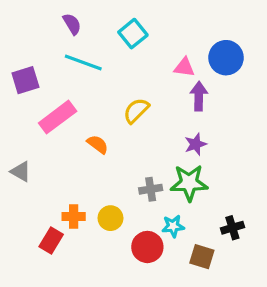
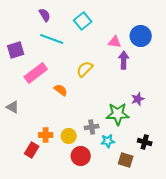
purple star: (196, 144) -> (138, 99), moved
gray cross: (151, 189) -> (92, 127), moved
black cross: (232, 228) -> (145, 142), turned 32
red circle: (147, 247) -> (81, 156), moved

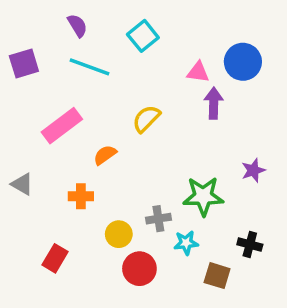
purple square: (16, 50) -> (24, 63), moved
orange semicircle: (61, 90) -> (105, 155), turned -72
purple star: (138, 99) -> (253, 170), moved
orange cross: (46, 135) -> (81, 196), moved

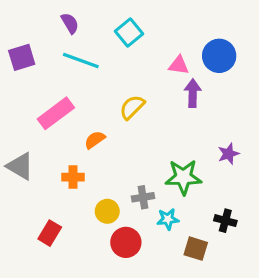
gray triangle: (22, 184) -> (20, 166), size x1.4

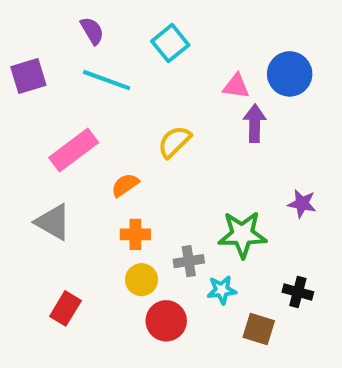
purple star: (228, 154) -> (302, 204), turned 30
gray triangle: (20, 166) -> (53, 222), moved
orange cross: (73, 177) -> (135, 234), moved

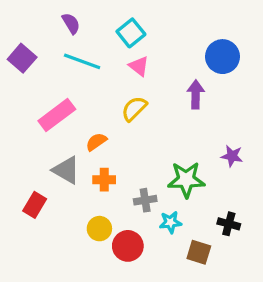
purple square: (28, 76) -> (22, 58), turned -32
pink triangle: (236, 86) -> (139, 66), moved, turned 30
gray triangle: (53, 222) -> (66, 170), moved
yellow circle: (141, 280) -> (99, 229), moved
red rectangle: (65, 308) -> (35, 205), moved

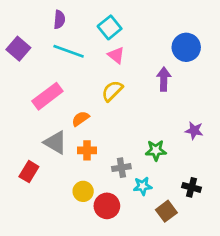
purple semicircle: (71, 23) -> (59, 20), turned 36
green star: (186, 180) -> (156, 150), size x0.7
brown square: (199, 252) -> (166, 211), turned 36

